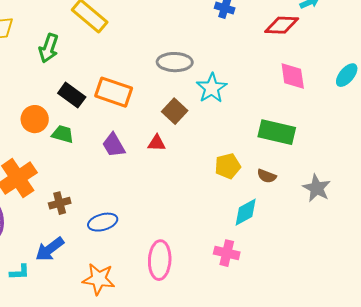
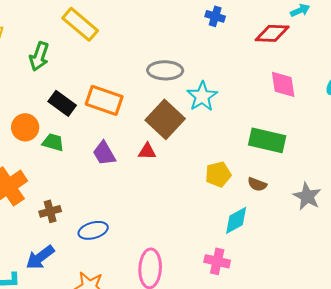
brown square: (175, 111) -> (165, 119), size x1.5

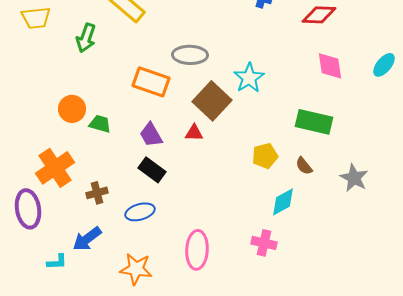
gray ellipse: (165, 70) -> (190, 55), moved
black rectangle: (62, 103) -> (152, 170), moved
brown semicircle: (257, 184) -> (304, 166), turned 30

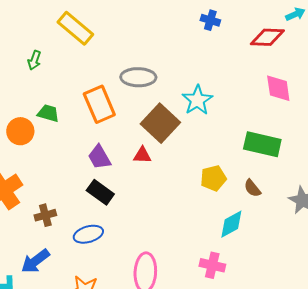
green arrow: (86, 38) -> (34, 60), size x0.7
orange rectangle: (151, 82) -> (99, 104), turned 48
green trapezoid: (100, 124) -> (48, 113), moved

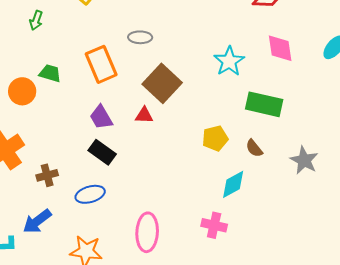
gray ellipse: (138, 77) -> (140, 37), size x0.7
cyan star: (197, 100) -> (229, 61), moved

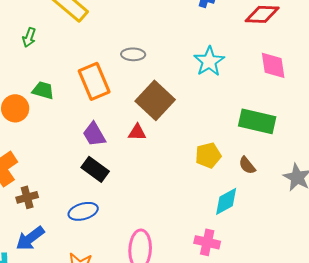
cyan star: (229, 61) -> (209, 61), moved
brown cross: (47, 175) -> (27, 197), moved

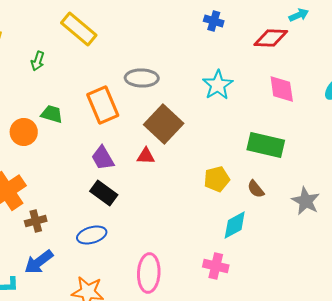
gray ellipse: (133, 54) -> (142, 78), size x1.4

